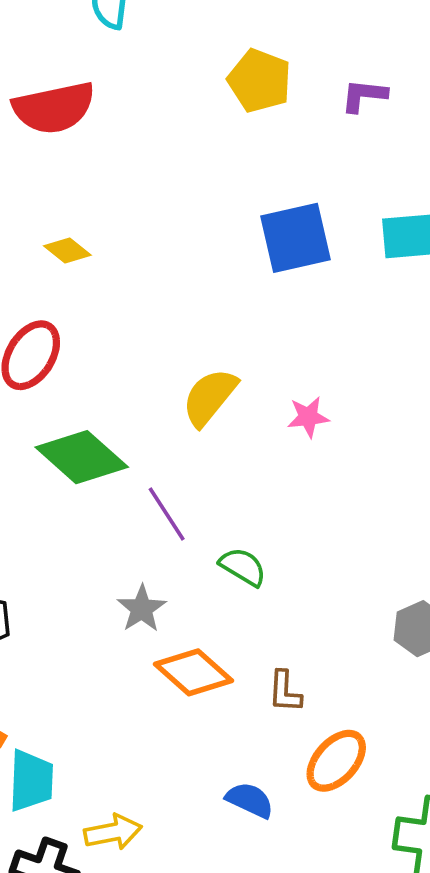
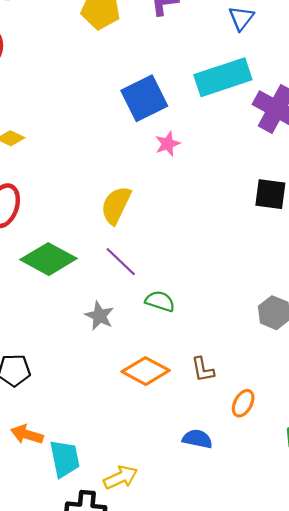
pink star: (308, 417) -> (168, 144), moved
purple line: (167, 514) -> (121, 262), moved
gray star: (142, 609) -> (99, 316), moved
orange ellipse: (336, 761) -> (243, 403), size x0.7

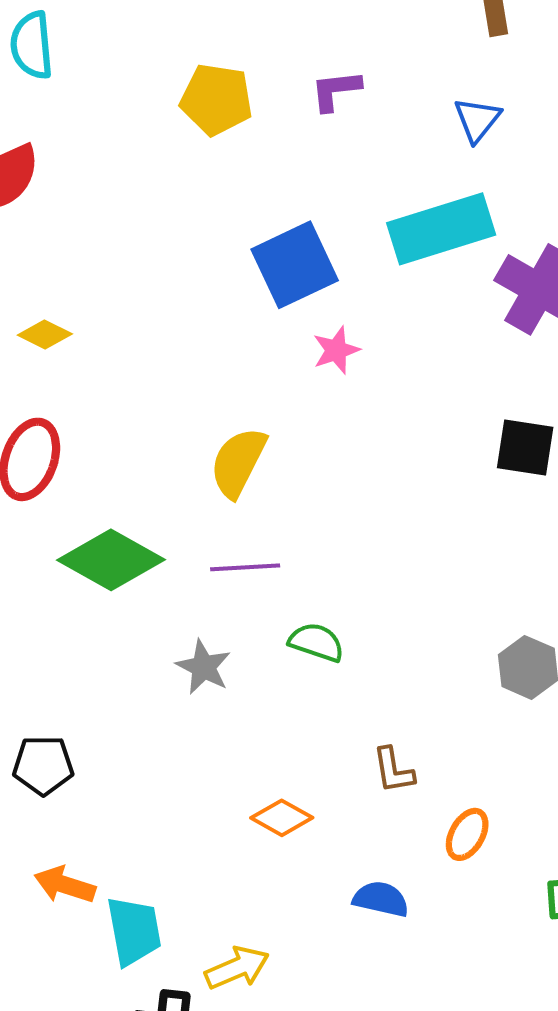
purple line: (121, 262) -> (245, 567), turned -48
orange diamond: (146, 371) -> (282, 818), moved, size x0.7

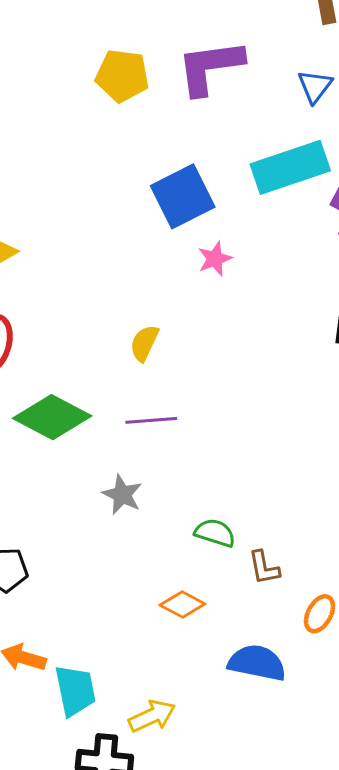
purple L-shape: (336, 90) -> (210, 67), size x1.8
yellow semicircle: (238, 462) -> (144, 343), size x0.7
green semicircle: (316, 642) -> (215, 533), moved
blue semicircle: (381, 899) -> (257, 663), size x1.4

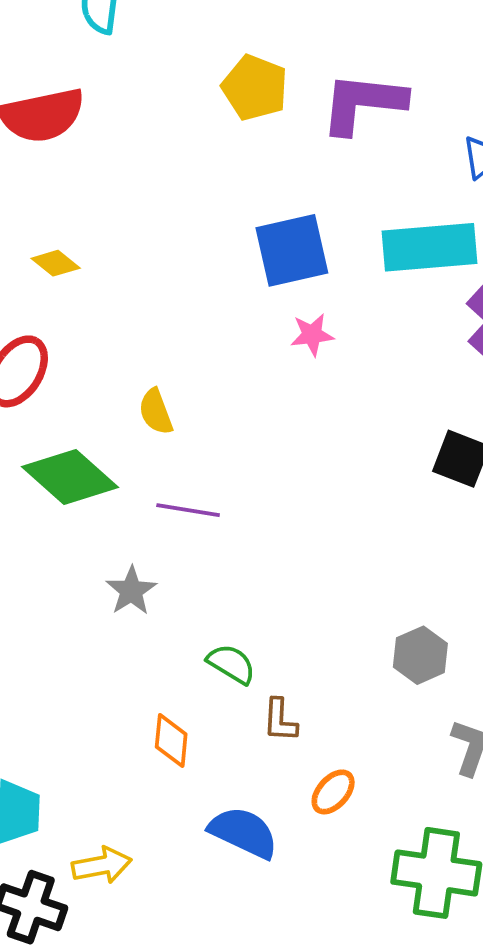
yellow semicircle: (144, 343) -> (156, 412), moved, turned -60
orange diamond: (182, 605) -> (171, 740), turned 54

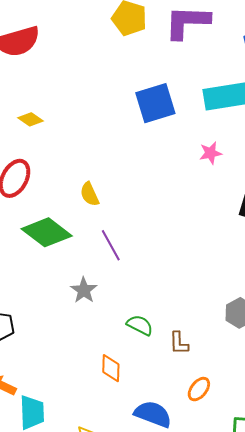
pink star: (312, 335) -> (211, 153), moved
purple line: (188, 510) -> (111, 245), turned 56
brown L-shape: (280, 720) -> (179, 343), moved

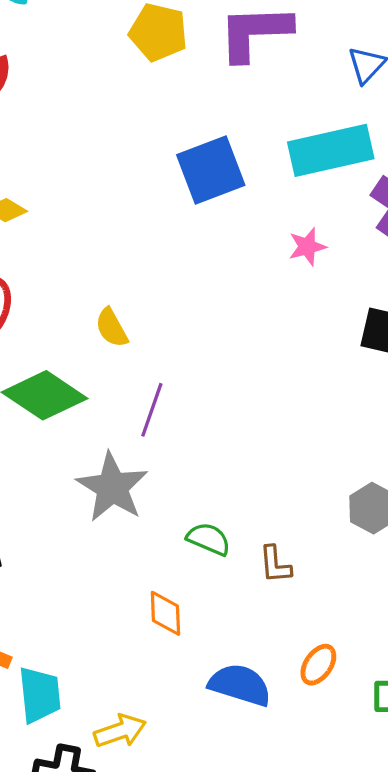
purple line: (111, 245) -> (152, 410), turned 52
gray star: (84, 290) -> (112, 487), size x1.6
orange ellipse: (199, 389) -> (318, 665), moved

